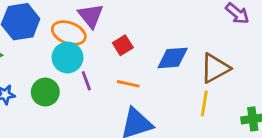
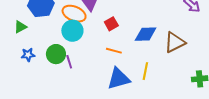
purple line: (86, 81) -> (69, 62), moved
yellow line: (204, 103) -> (145, 71), moved

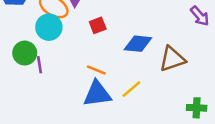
orange line: (114, 51) -> (96, 70), moved
yellow line: (145, 71) -> (131, 89), turned 30

